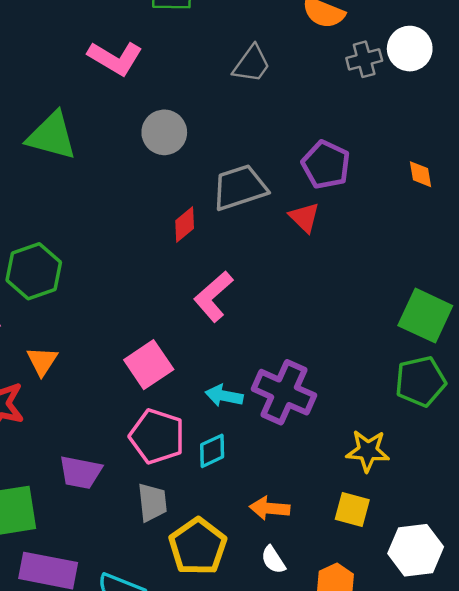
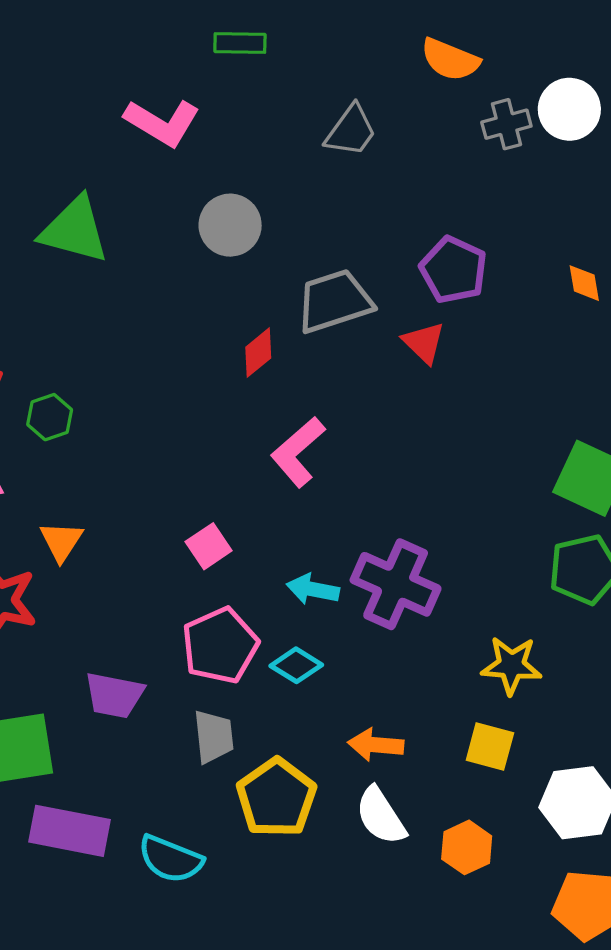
green hexagon: (34, 271) -> (50, 417), size x0.6
pink square: (149, 365) -> (209, 546), size x0.7
pink pentagon: (157, 436) -> (220, 645), turned 30
cyan diamond: (212, 451) -> (296, 665), turned 57
white semicircle: (273, 560) -> (381, 816), size x1.5

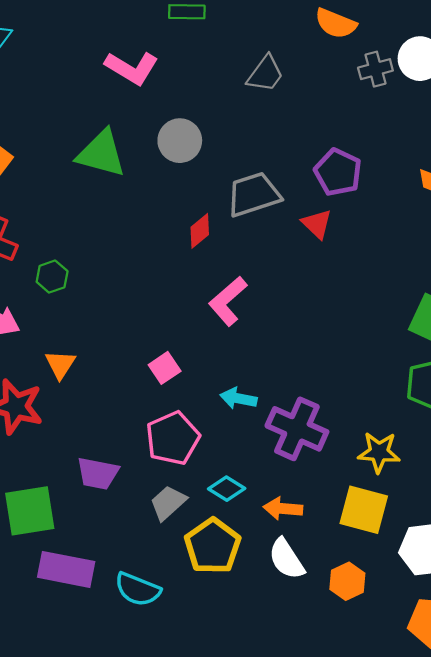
green triangle: (74, 230) -> (101, 153), moved
purple cross: (396, 584) -> (297, 429), moved
cyan diamond: (296, 665) -> (227, 489), moved
gray trapezoid: (214, 737) -> (168, 503), turned -126
yellow square: (490, 746) -> (364, 510), size x1.4

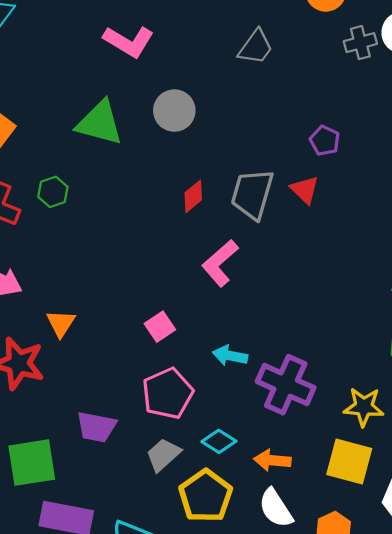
purple pentagon: (338, 172) -> (325, 141), size x0.7
gray trapezoid: (254, 195) -> (252, 194), moved, turned -56
green hexagon: (52, 277) -> (53, 192), moved

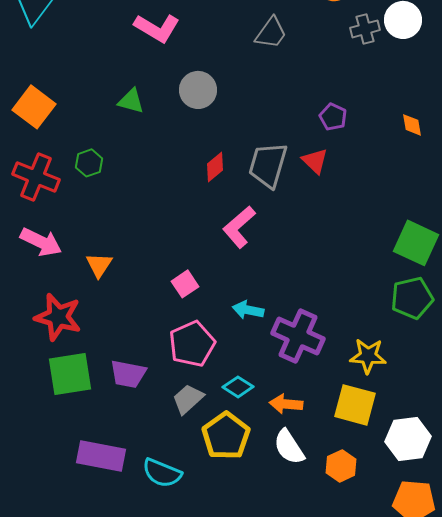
green triangle: (100, 123) -> (131, 101), size x0.6
orange triangle: (61, 323) -> (99, 265), moved
green square: (32, 463) -> (70, 374), moved

